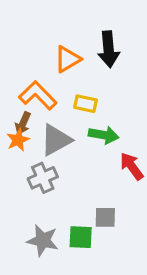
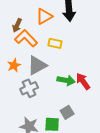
brown arrow: (23, 123) -> (17, 25), moved
green arrow: (104, 135) -> (66, 80), moved
gray square: (105, 217) -> (67, 112), turned -32

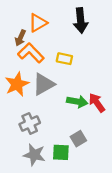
orange triangle: (44, 16) -> (38, 23), moved
orange star: (14, 65) -> (17, 84), size x1.5
gray cross: (29, 88) -> (30, 124), moved

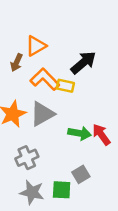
black arrow: (81, 20) -> (83, 63), moved, turned -125
orange L-shape: (31, 53) -> (45, 79), moved

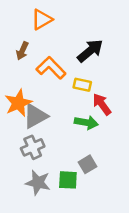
orange triangle: (36, 46) -> (42, 19), moved
yellow rectangle: (65, 86) -> (82, 85), moved
gray triangle: (42, 114) -> (35, 116), moved
red arrow: (101, 135) -> (102, 104), moved

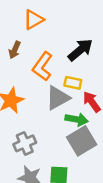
orange L-shape: (51, 68) -> (42, 66), turned -100
gray triangle: (35, 116) -> (58, 98), moved
gray square: (88, 164) -> (82, 141), moved, size x1.6

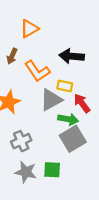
black arrow: (80, 50) -> (72, 56), turned -135
orange L-shape: (42, 66) -> (37, 71), turned -70

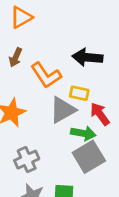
orange triangle: (29, 29) -> (21, 17), moved

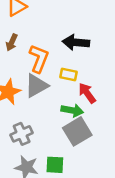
orange L-shape: (46, 75) -> (39, 58), turned -124
gray triangle: (63, 110) -> (36, 86), moved

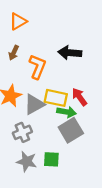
yellow rectangle: (69, 75) -> (56, 98), moved, size x1.5
gray triangle: (36, 86) -> (34, 104), moved

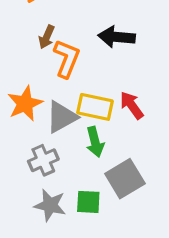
brown arrow: (14, 53) -> (47, 37), moved
green arrow: (67, 112) -> (95, 142), moved, turned 66
gray square: (71, 130) -> (125, 179), moved

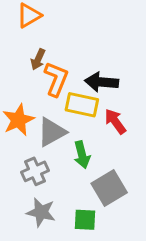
black arrow: (117, 37) -> (102, 82), moved
yellow rectangle: (95, 107) -> (82, 105), moved
green square: (88, 202) -> (85, 220), moved

